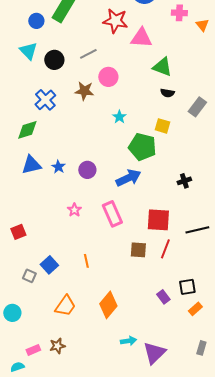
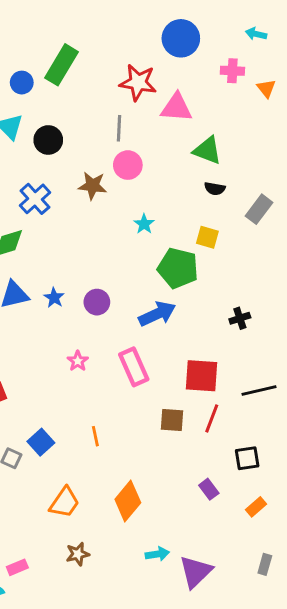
gray line: (88, 54) -> (119, 128), moved, turned -60
black square: (187, 287) -> (247, 458), moved
brown star: (57, 346) -> (78, 554), moved

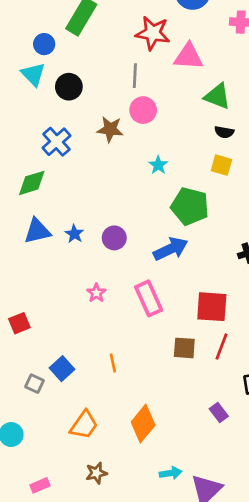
blue circle: (22, 83) -> (44, 44), moved
yellow square: (207, 237) -> (221, 165), moved

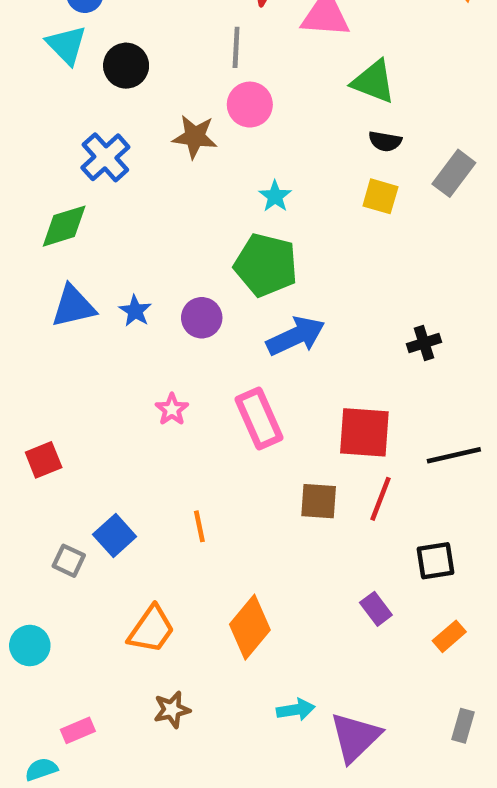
green pentagon: (190, 206) -> (266, 265), moved

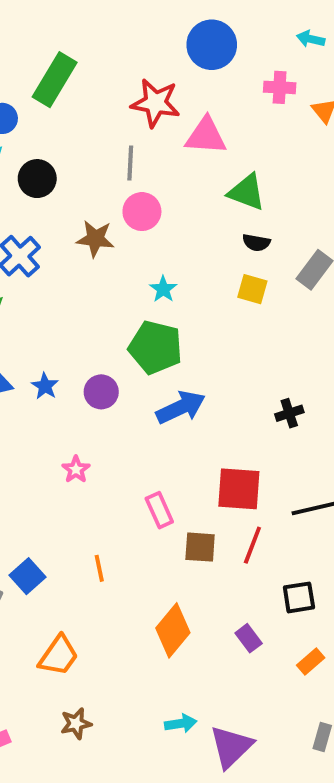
pink rectangle: (259, 419) -> (159, 510), moved, size x0.7
orange diamond: (250, 627) -> (173, 630), moved

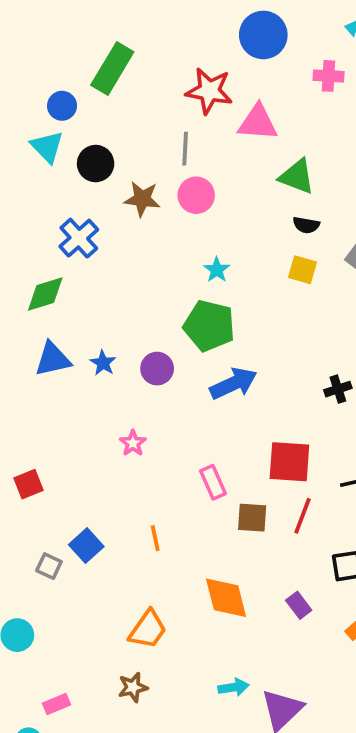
brown star: (95, 239) -> (142, 199), moved
orange diamond: (173, 630) -> (226, 598), turned -54
orange trapezoid: (59, 656) -> (148, 629), moved

